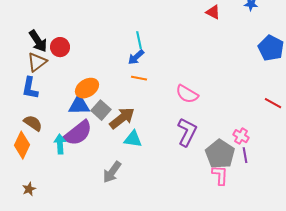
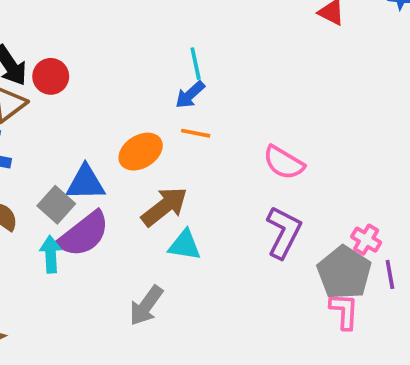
orange ellipse: (87, 88) -> (141, 152), moved
gray square: (101, 110) -> (56, 205), moved
pink cross: (241, 136) -> (366, 240), moved

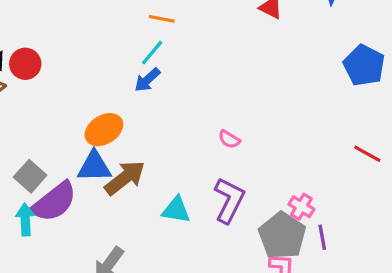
cyan line: (196, 64) -> (152, 53), turned 52
orange line: (196, 133) -> (162, 19), moved
pink semicircle: (284, 163) -> (229, 139), size x0.6
blue triangle: (86, 183) -> (94, 167), moved
cyan triangle: (185, 245) -> (176, 210), moved

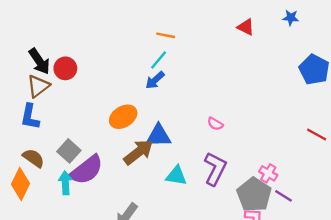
blue triangle: (94, 167) -> (159, 136), moved
purple line: (322, 237) -> (284, 196), turned -48

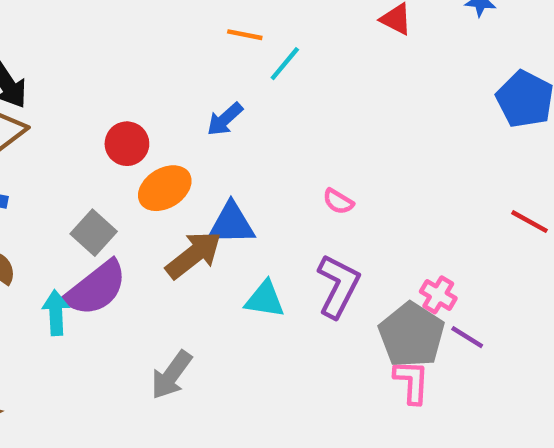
cyan line: (159, 60) -> (285, 64), moved
red circle: (65, 68) -> (127, 144), moved
gray square: (69, 151) -> (94, 233), moved

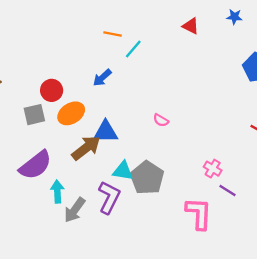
gray square: (94, 233) -> (34, 115), moved, turned 35
purple L-shape: (338, 286) -> (109, 197), moved
cyan arrow: (56, 313) -> (57, 192), moved
gray pentagon: (412, 335) -> (147, 178), moved
pink L-shape: (412, 382) -> (199, 213), size x1.4

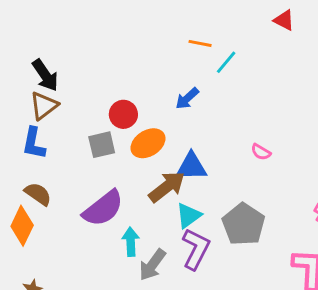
red triangle: (191, 26) -> (284, 20), moved
cyan triangle: (123, 171) -> (189, 216), moved, turned -45

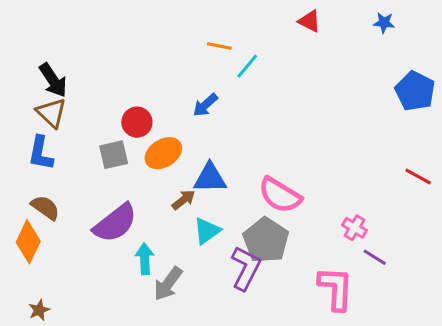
brown triangle: (44, 106) -> (51, 113), turned -40
pink semicircle: (261, 152) -> (280, 195), moved, size x2.0
brown arrow: (167, 187) -> (184, 200), size x0.6
purple L-shape: (196, 249) -> (246, 268), moved

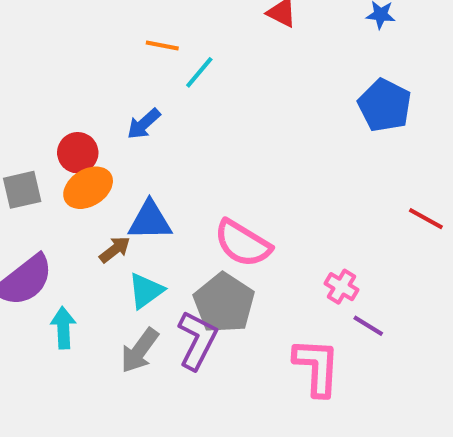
blue pentagon: (415, 91) -> (385, 105), moved
red circle: (137, 122) -> (78, 153), moved
gray arrow: (168, 284) -> (140, 350), moved

